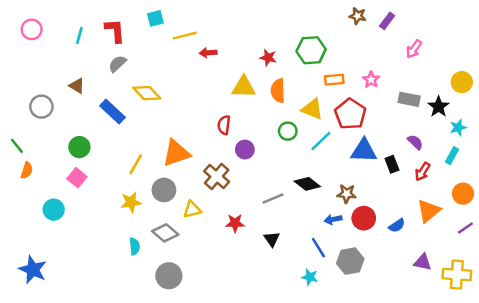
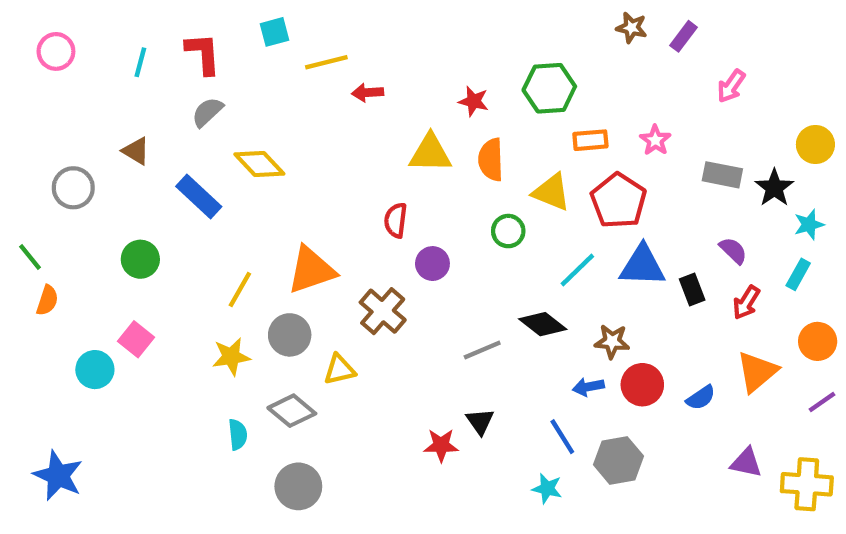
cyan line: (321, 141) -> (577, 270), moved
pink square: (77, 178) -> (136, 339), moved
red star: (235, 223) -> (441, 445), moved

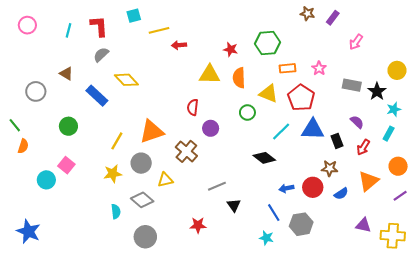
brown star: (612, 341) -> (330, 168), moved
gray line: (482, 350) -> (217, 186), moved
red star: (441, 445) -> (198, 225), moved

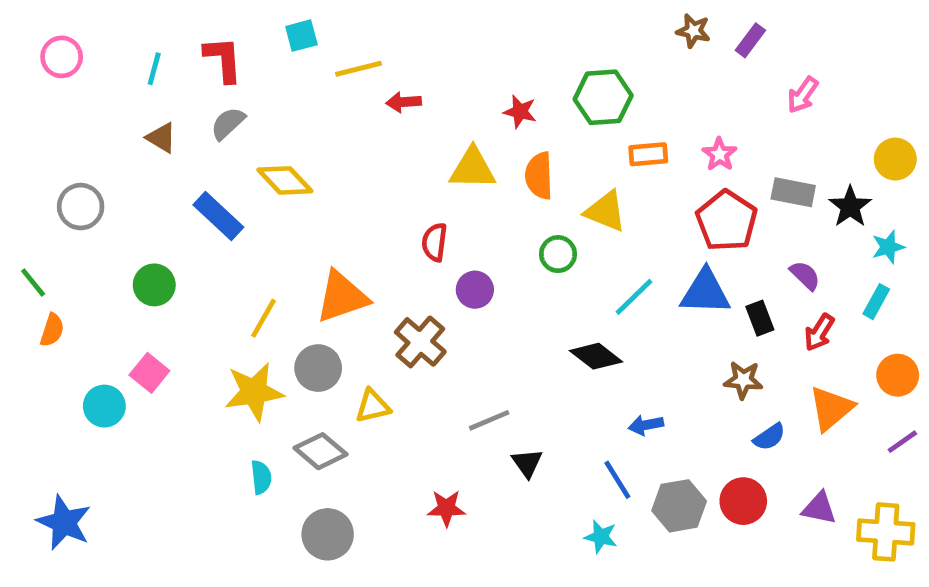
brown triangle: (66, 74) -> (161, 138), moved
red pentagon: (301, 98) -> (727, 221), moved
yellow star: (113, 174) -> (254, 392), size x1.4
red circle: (313, 187) -> (743, 501), moved

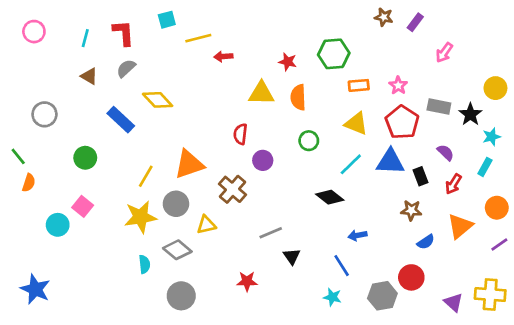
yellow triangle: (606, 211) -> (356, 124), moved
gray hexagon: (679, 506) -> (382, 296), moved
purple triangle: (819, 508) -> (453, 302), moved, turned 30

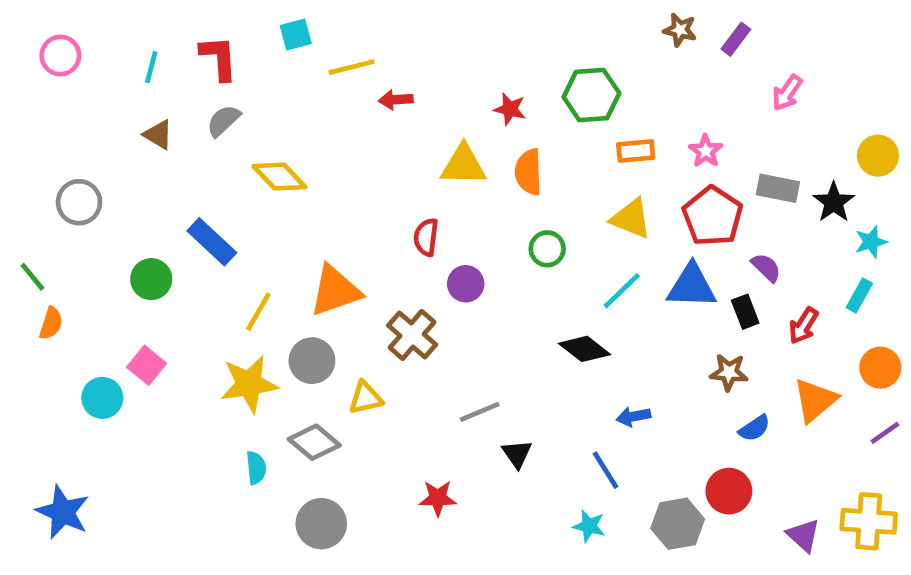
blue rectangle: (121, 120) -> (212, 242), moved
purple semicircle: (446, 152) -> (766, 267), moved

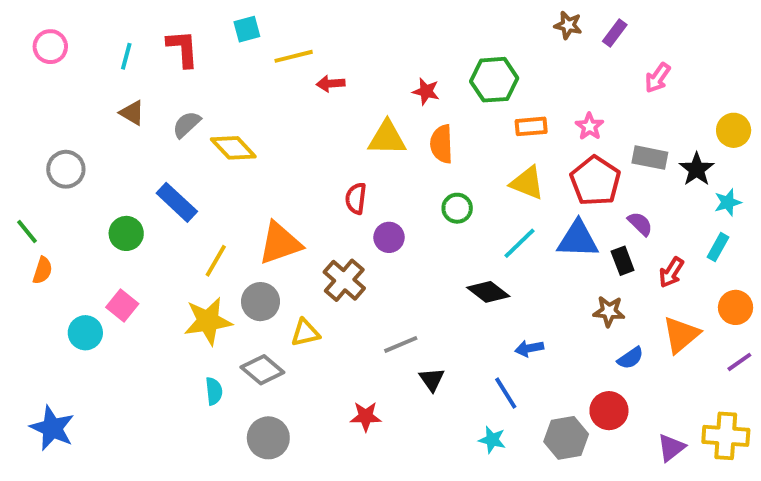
gray semicircle: (223, 121) -> (187, 124), moved
purple triangle: (803, 535) -> (671, 448), turned 40

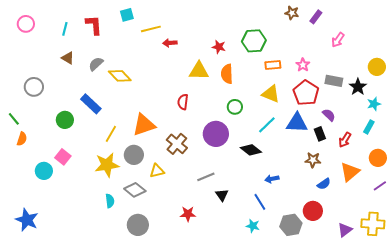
purple circle: (389, 237) -> (216, 134), moved, size x1.6

